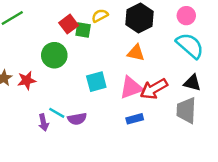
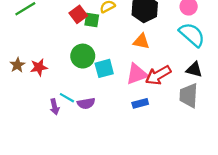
green circle: (54, 55) -> (83, 56), moved

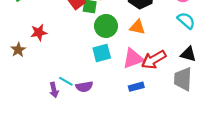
cyan semicircle: (192, 35) -> (186, 21), size x0.7
green circle: (83, 56) -> (106, 26), moved
red star: (39, 67) -> (39, 32), moved

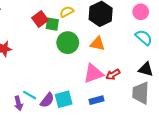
cyan square: (102, 53) -> (64, 99), moved
red arrow: (154, 60) -> (113, 74), size x0.6
purple semicircle: (84, 87) -> (47, 100), turned -42

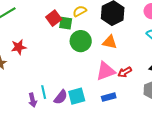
cyan line: (30, 95) -> (44, 92), turned 48

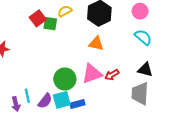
green circle: (81, 41) -> (65, 79), moved
blue rectangle: (109, 97) -> (77, 104), moved

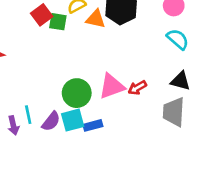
orange triangle: (96, 43) -> (96, 19), moved

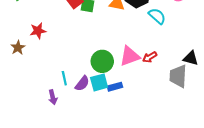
cyan semicircle: (178, 39) -> (157, 16), moved
black triangle: (180, 81) -> (191, 58), moved
purple arrow: (13, 125) -> (53, 97), moved

